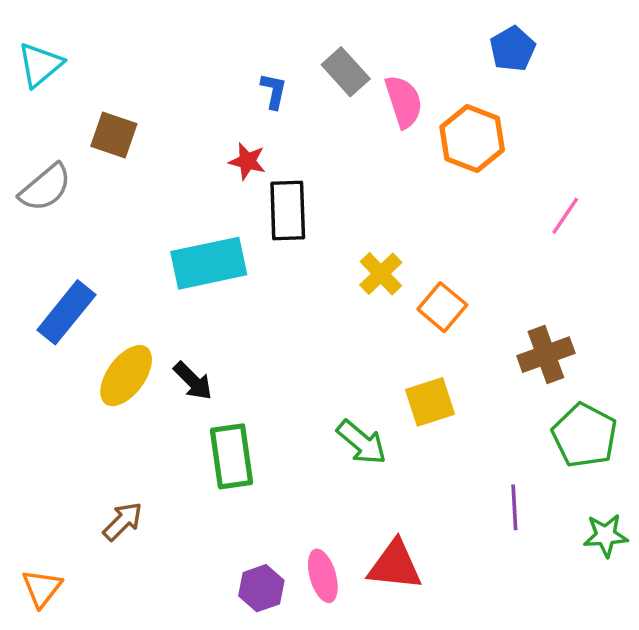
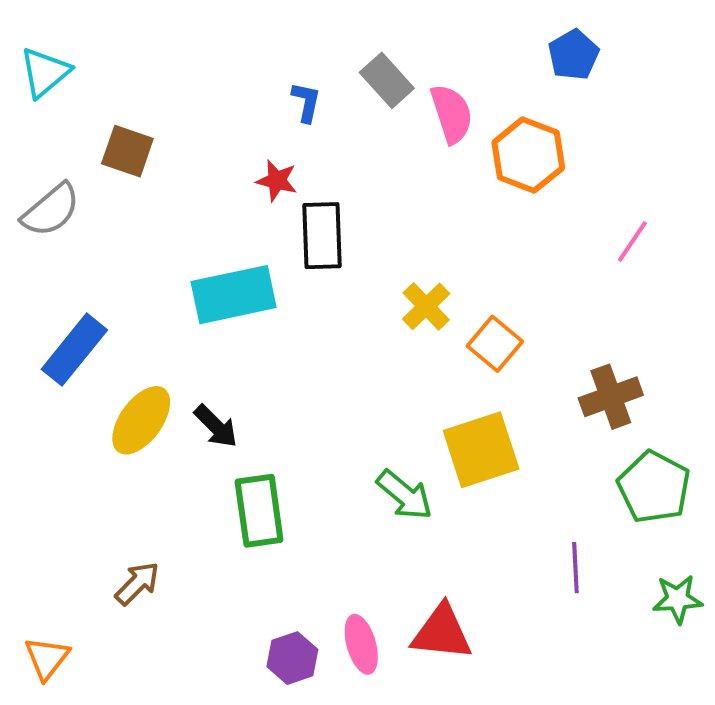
yellow square: (430, 402) -> (481, 450), size x1.4

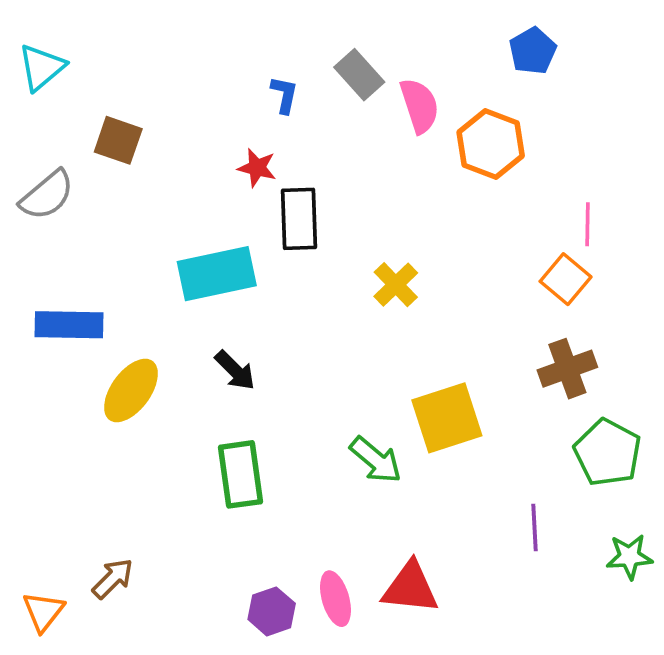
pink line: (632, 241) -> (587, 224), turned -33
orange square: (495, 344) -> (566, 279), moved
blue rectangle: (74, 350) -> (69, 325), turned 52
black arrow: (216, 426) -> (235, 370), moved
brown arrow: (137, 583) -> (113, 579), moved

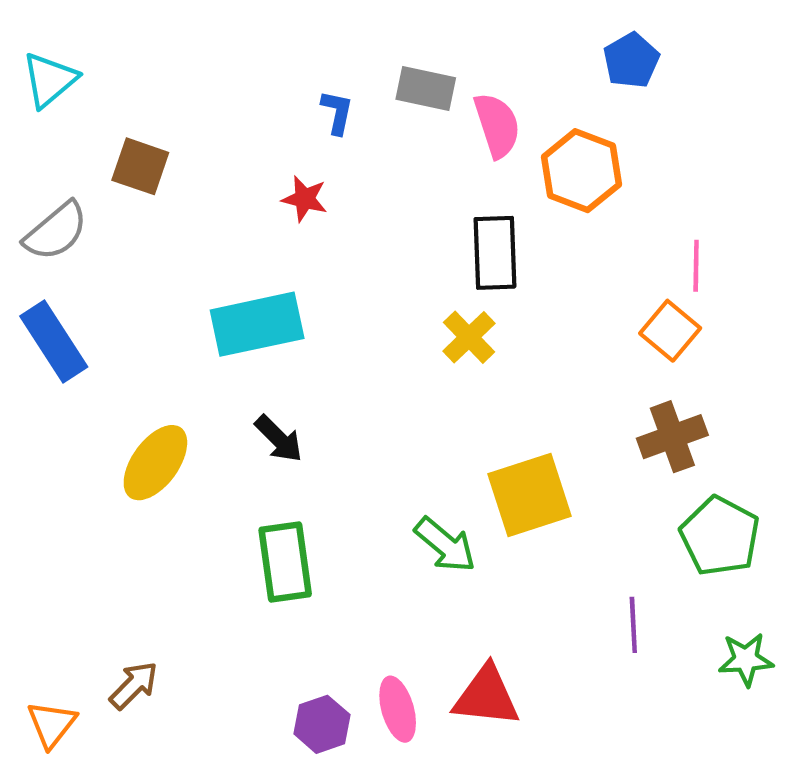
gray rectangle: (359, 75) -> (426, 88), turned -36
black rectangle: (299, 219) -> (495, 253), moved
blue rectangle: (69, 325) -> (54, 342), moved, turned 56

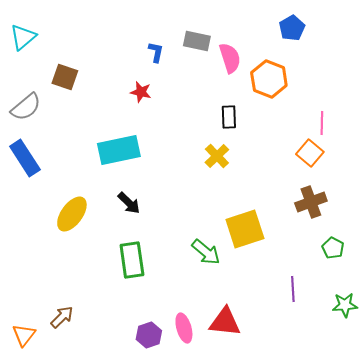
black rectangle: (495, 253) -> (229, 117), size x0.7
green pentagon: (720, 536) -> (333, 248), size x0.6

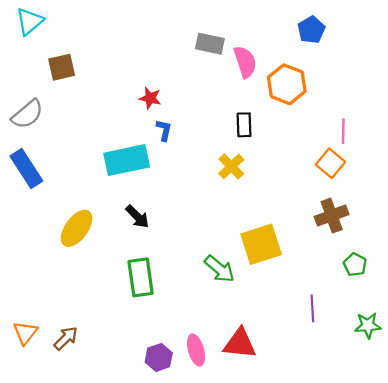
cyan triangle: (23, 37) -> (30, 21), moved
blue L-shape: (156, 52) -> (164, 130), moved
brown square: (65, 77) -> (62, 67), moved, turned -32
orange triangle: (24, 335) -> (25, 333), moved

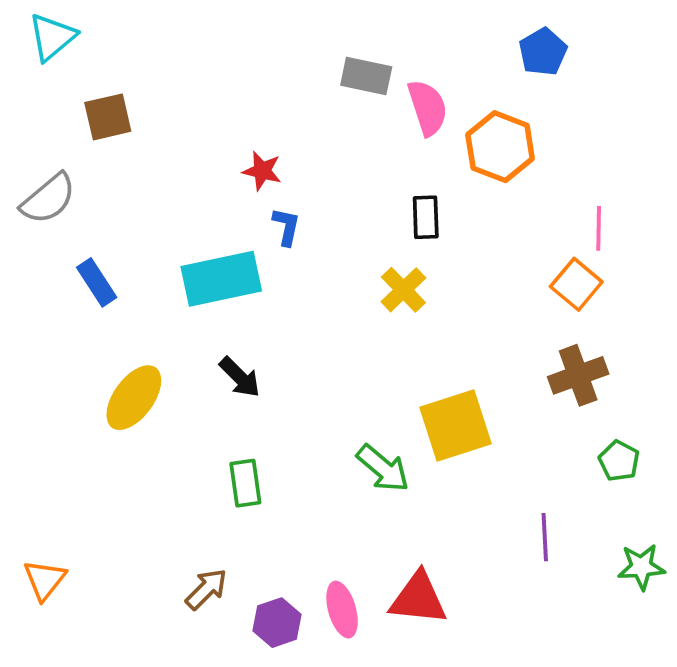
blue rectangle: (26, 169) -> (97, 282), moved, size x0.7
green rectangle: (141, 277) -> (245, 483), size x0.7
brown arrow: (66, 338) -> (206, 589), moved

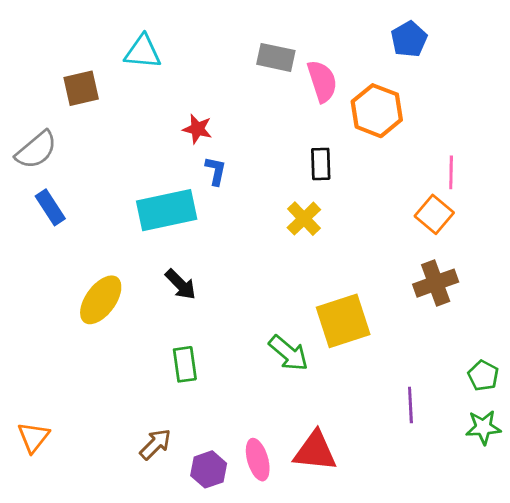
cyan triangle: (52, 37) -> (143, 52), moved, turned 45
blue rectangle: (97, 282) -> (50, 207), moved
green pentagon: (619, 461) -> (483, 376), moved

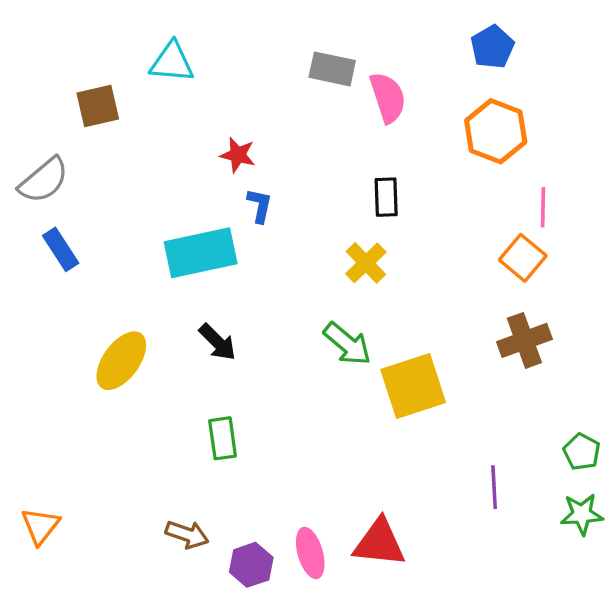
orange hexagon: (377, 111) -> (496, 131), moved
green arrow: (289, 353) -> (347, 344), moved
brown arrow: (155, 444) -> (187, 534), turned 64

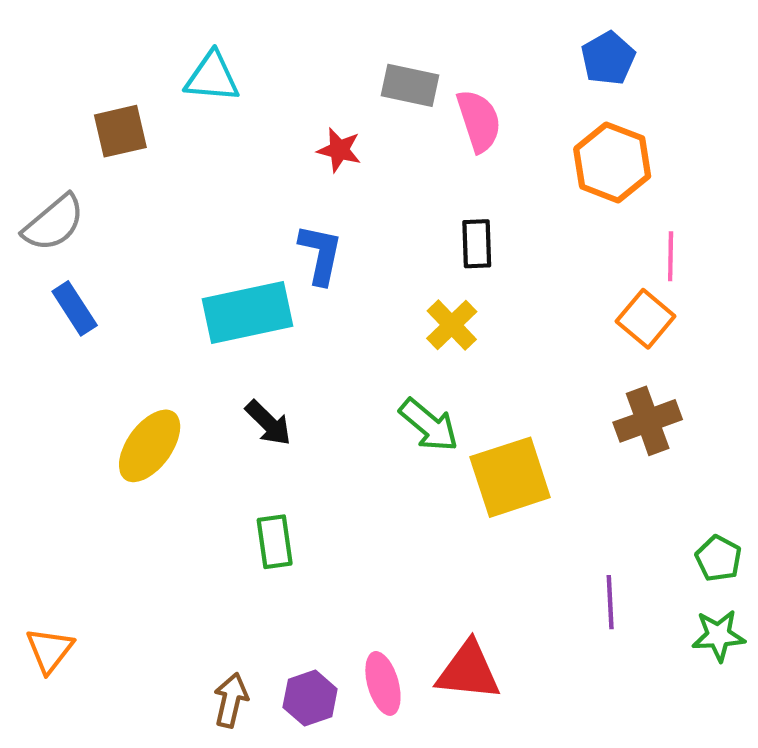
red star: (238, 155) -> (339, 150), moved
blue L-shape: (260, 206) -> (320, 254), size x1.4
brown arrow: (187, 534) -> (231, 700), moved, turned -96

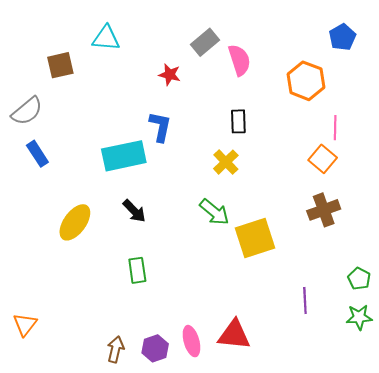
blue pentagon: (608, 58) -> (342, 37), moved
gray rectangle: (410, 85) -> (205, 42), turned -52

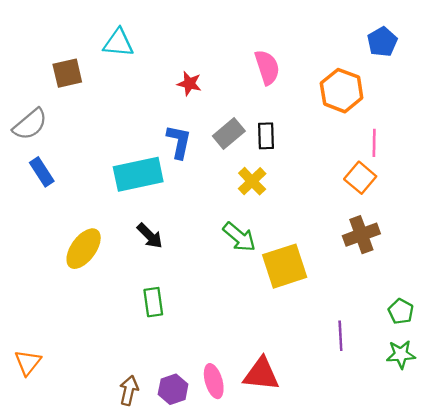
gray rectangle: (205, 42) -> (229, 134), moved

